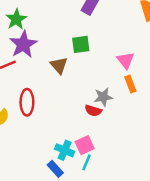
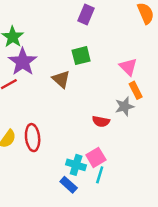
gray star: (103, 97) -> (125, 106), moved
red ellipse: (27, 102) -> (33, 138), moved

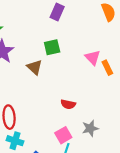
orange rectangle: (136, 90) -> (107, 68), moved
gray star: (125, 106) -> (90, 128), moved
cyan cross: (76, 165) -> (15, 141), moved

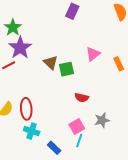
green square: (52, 47) -> (67, 69), moved
pink triangle: (93, 58) -> (93, 54), moved, turned 35

